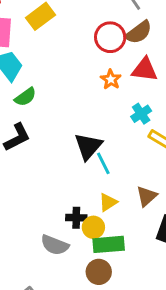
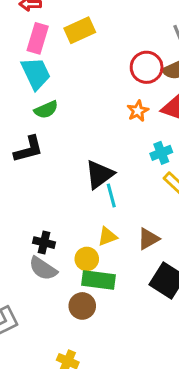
black cross: (76, 218) -> (44, 243), moved

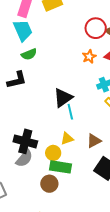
black cross: (44, 243) -> (25, 141), size x1.6
gray semicircle: (43, 268) -> (24, 158), turned -84

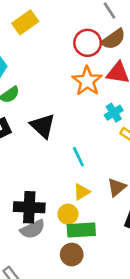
orange star: (89, 57) -> (87, 81), size x1.6
black triangle: (63, 98) -> (43, 126), moved, turned -30
gray semicircle: (24, 158) -> (33, 229), turned 36

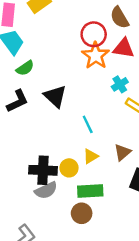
brown semicircle: (113, 39) -> (120, 18), turned 95
red circle: (88, 43) -> (94, 34), moved
yellow circle: (68, 214) -> (69, 168), moved

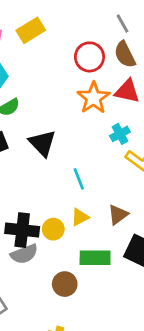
red circle: (94, 34) -> (90, 57), moved
green rectangle: (90, 191) -> (95, 258), moved

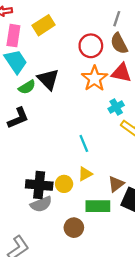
gray line: (123, 23) -> (117, 19), turned 49
black triangle: (42, 143) -> (48, 79), moved
brown triangle: (118, 215) -> (116, 184), moved

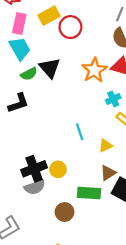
red circle: (91, 46) -> (70, 27), moved
yellow triangle: (85, 174) -> (105, 146), moved
black cross: (39, 185) -> (34, 169), turned -30

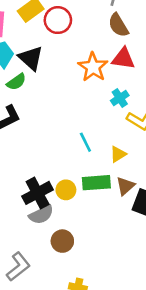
black triangle: (50, 68) -> (31, 58), moved
green rectangle: (89, 193) -> (96, 183), moved
brown circle: (64, 212) -> (62, 241), moved

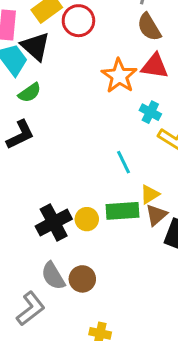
black triangle: (31, 58) -> (35, 46), moved
cyan cross: (120, 98) -> (150, 112), turned -30
cyan line: (85, 142) -> (124, 162), moved
yellow triangle: (118, 154) -> (150, 194), moved
gray semicircle: (41, 215) -> (53, 276), moved, turned 85

